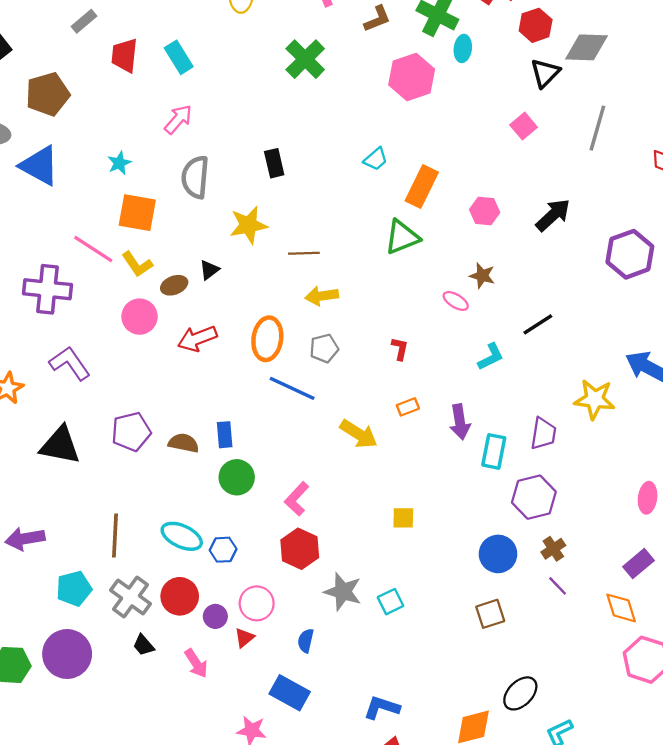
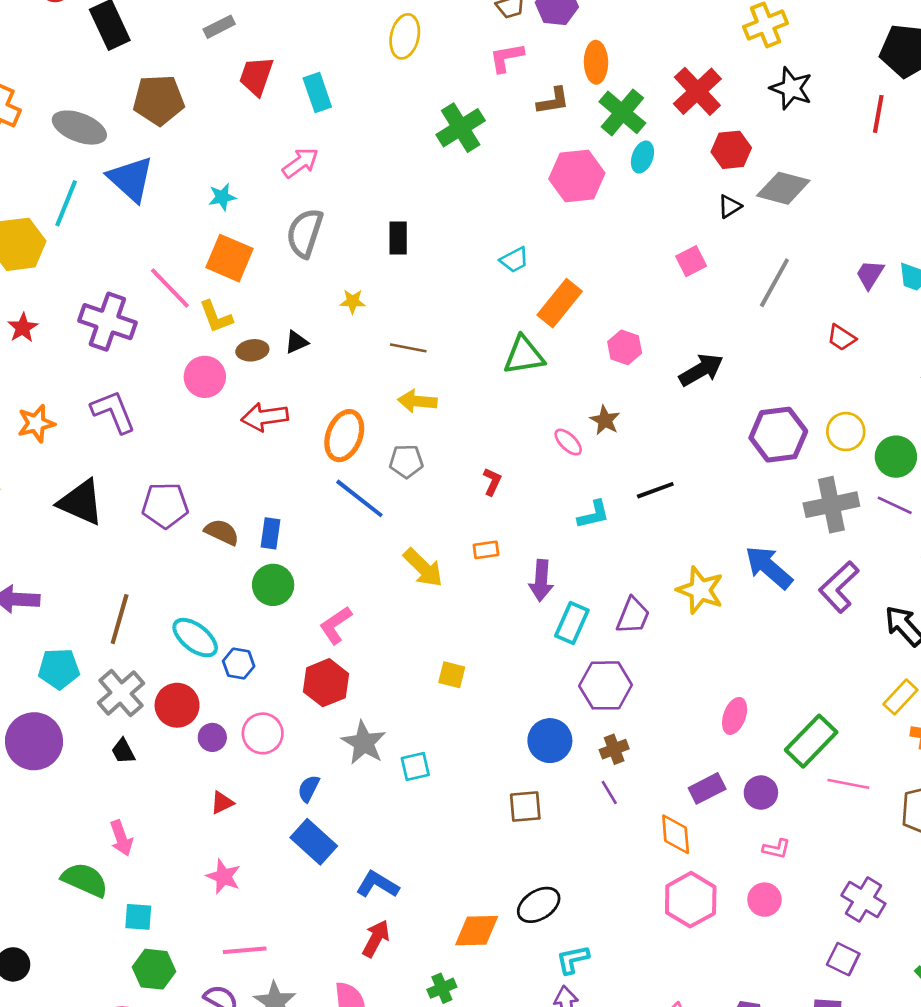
black triangle: (545, 73) -> (730, 206), size x0.7
yellow star: (248, 225) -> (353, 301), size x0.6
red triangle: (244, 638) -> (222, 803), moved
pink arrow: (196, 663) -> (121, 838), moved
blue rectangle: (290, 693) -> (314, 842), moved

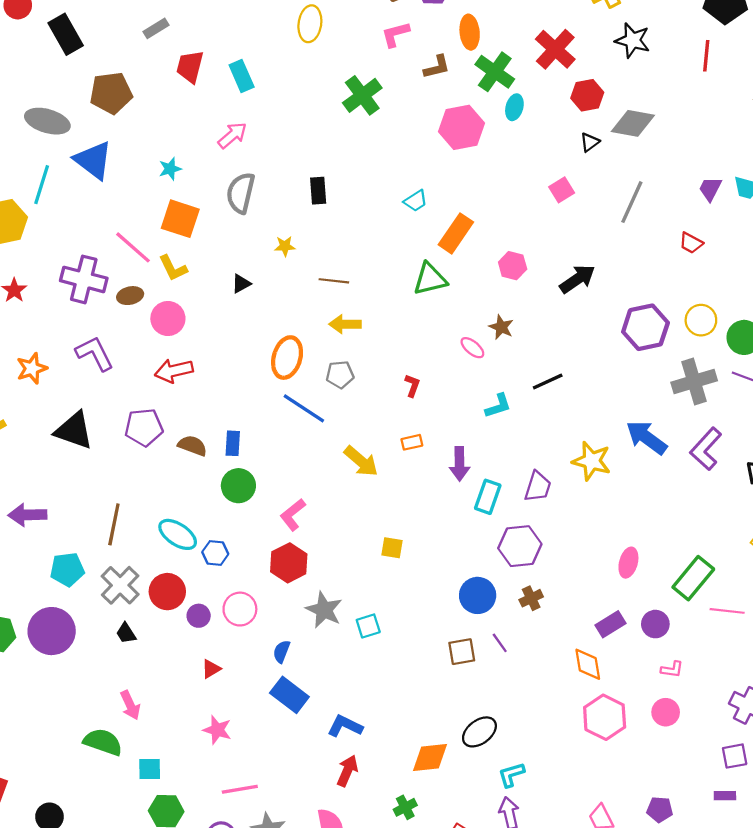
brown ellipse: (252, 350) -> (130, 296), moved
red arrow: (265, 417) -> (174, 371), moved
purple line: (609, 793) -> (500, 643), moved
purple square: (843, 959) -> (735, 756), turned -32

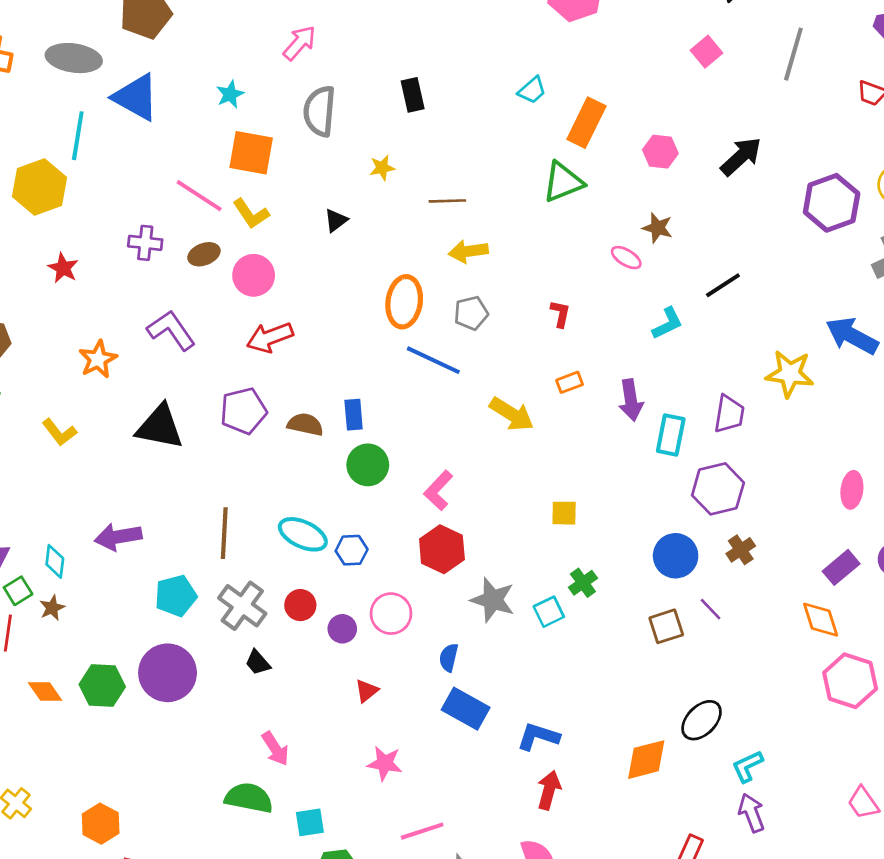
purple cross: (84, 279) -> (145, 243), size x0.6
red circle: (167, 592) -> (300, 605), size x0.7
green cross: (405, 807) -> (583, 583), moved

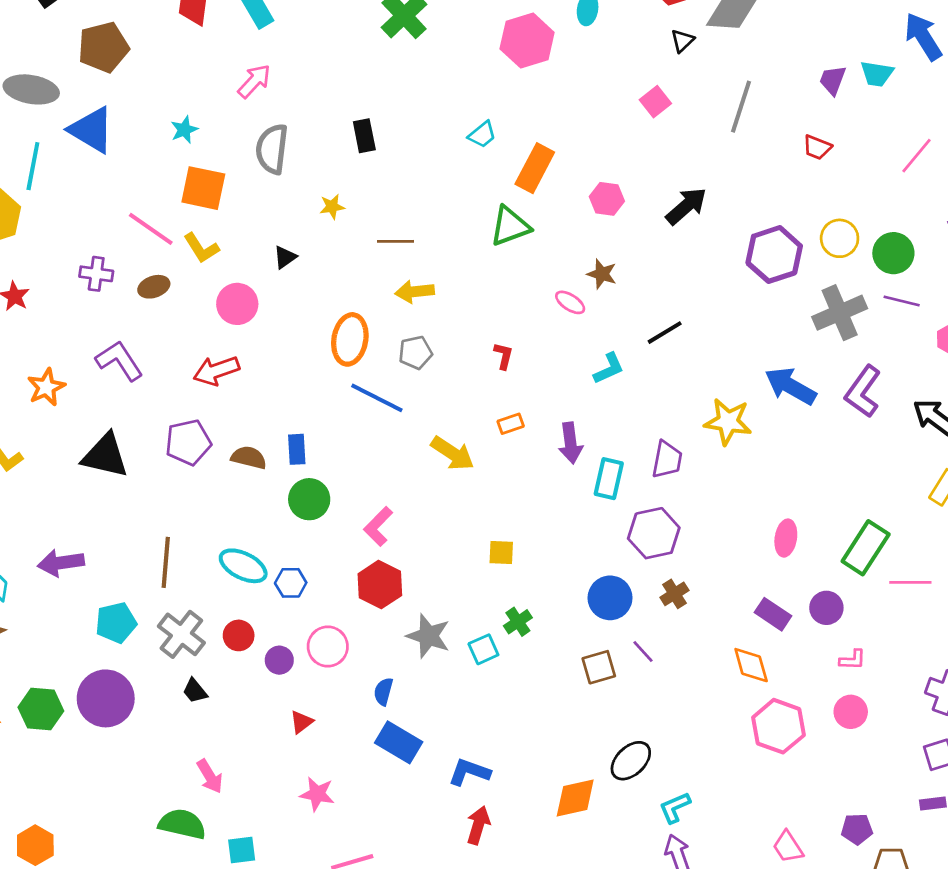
pink circle: (254, 275) -> (237, 304), moved
purple rectangle: (841, 567) -> (773, 614), turned 72

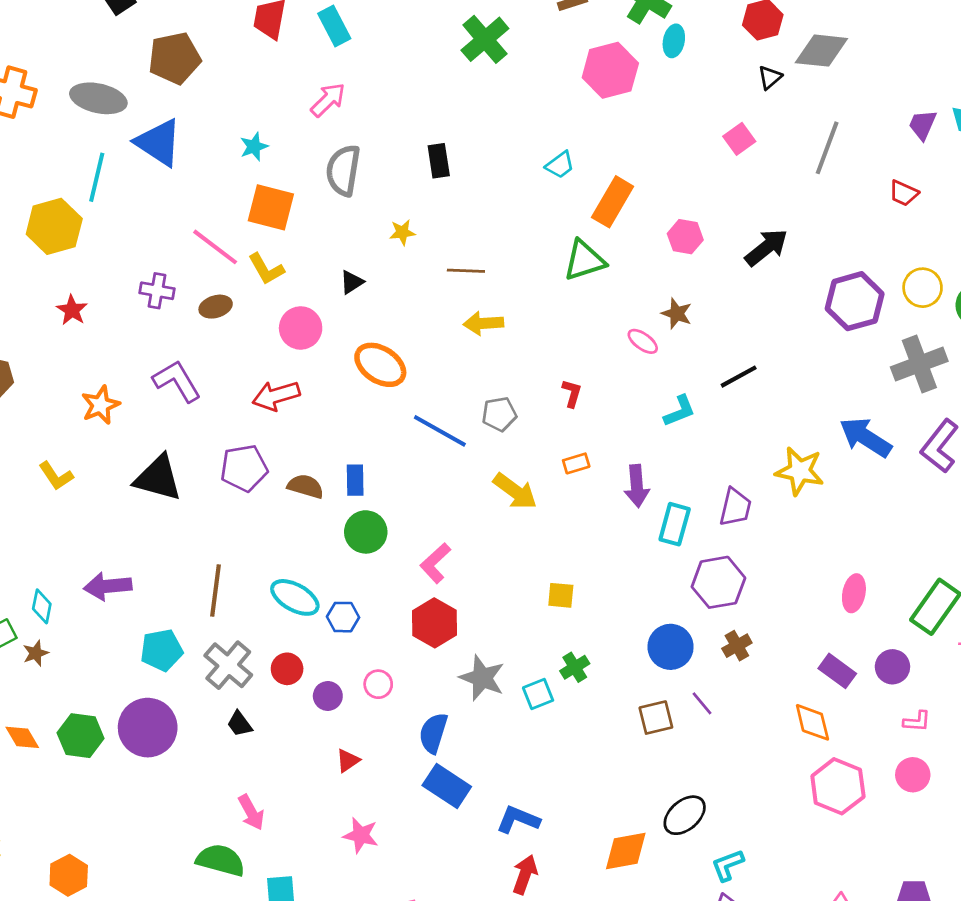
orange ellipse: (350, 339) -> (380, 365), moved, turned -69
gray pentagon: (415, 353) -> (499, 414), moved
pink circle: (328, 646) -> (378, 684), size x0.7
blue semicircle: (383, 692) -> (433, 733), size x1.4

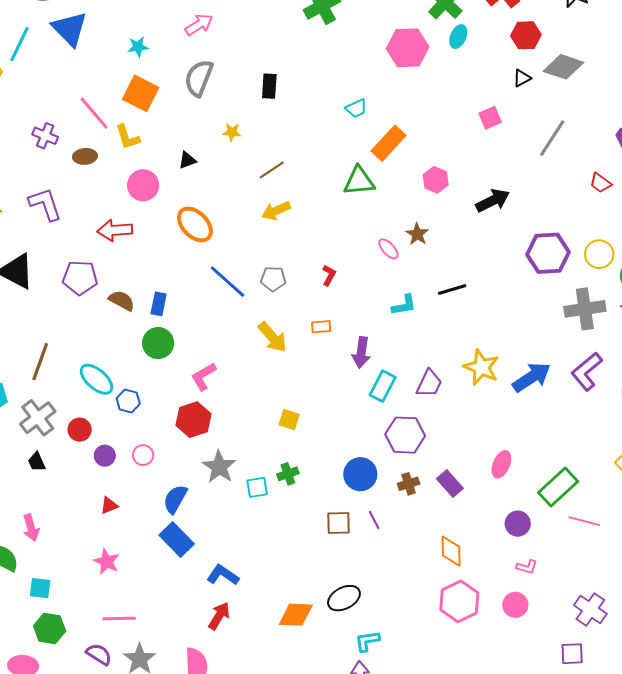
brown line: (466, 271) -> (272, 170), turned -48
yellow arrow: (483, 323) -> (276, 211), turned -32
blue arrow: (866, 437) -> (532, 377), moved, turned 102
purple rectangle: (837, 671) -> (450, 484), moved

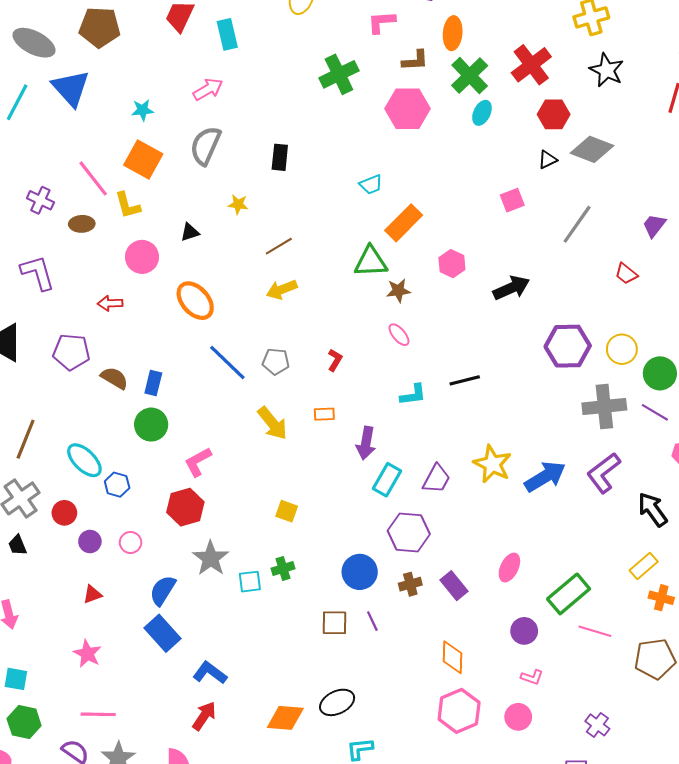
pink hexagon: (408, 48) -> (408, 109), moved
red arrow: (115, 230) -> (110, 303), size x0.7
brown star: (417, 234) -> (398, 291), moved, turned 30
purple cross: (590, 609) -> (597, 725), size x0.7

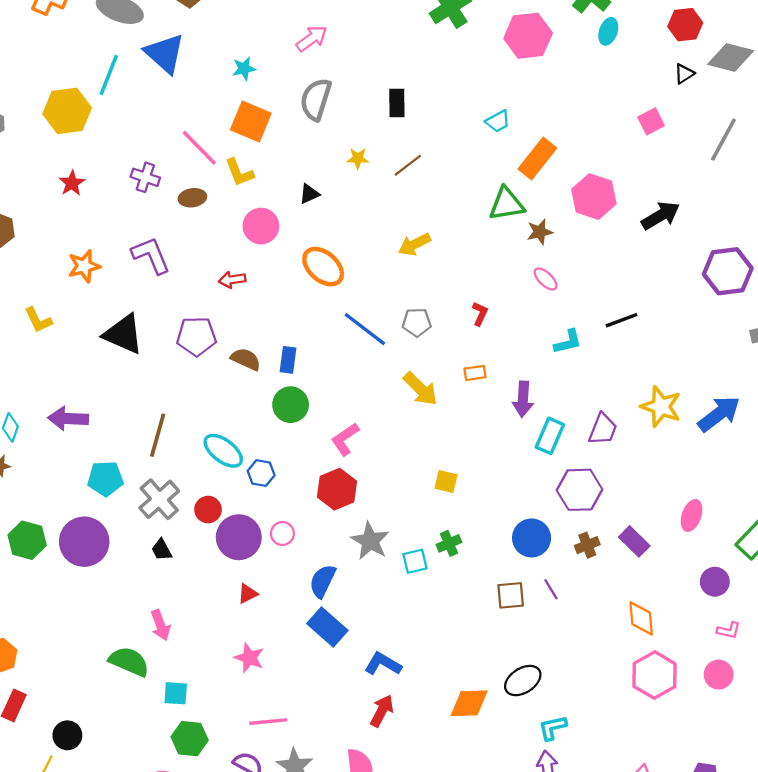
brown line: (279, 246) -> (408, 165), moved
pink hexagon: (452, 264) -> (594, 197), size x1.5
purple circle: (90, 541) -> (239, 537), size x1.8

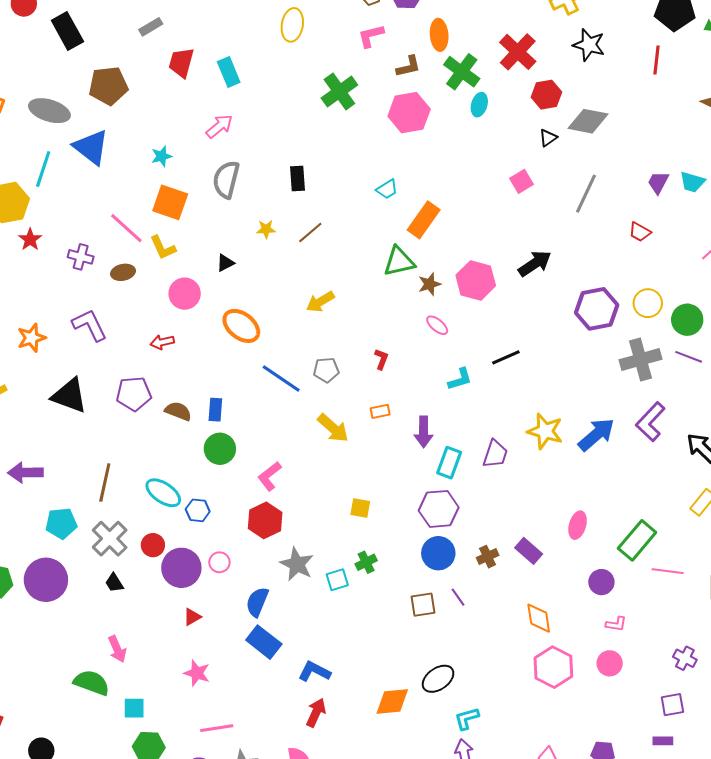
red star: (72, 183) -> (30, 239), moved
pink hexagon: (594, 197) -> (476, 280), moved
purple hexagon: (579, 490) -> (439, 509), moved

